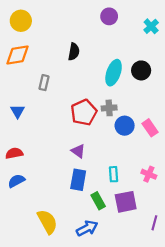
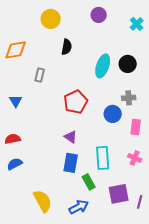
yellow circle: (21, 21) -> (51, 19), moved
gray cross: (109, 108) -> (129, 98), moved
pink rectangle: (150, 128) -> (136, 127), moved, turned 42
cyan rectangle: (114, 174) -> (103, 158), size x1.6
purple square: (126, 202) -> (119, 194), moved

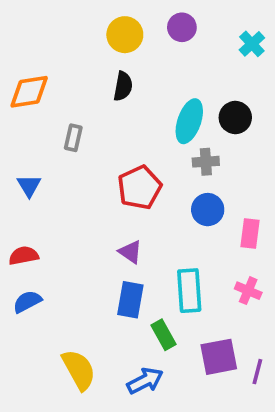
yellow circle: (51, 19) -> (125, 35), moved
gray cross: (129, 98) -> (206, 162), moved

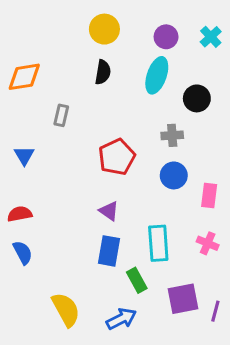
purple circle: (182, 27) -> (166, 37), moved
cyan ellipse: (189, 121) -> (157, 75), moved
blue semicircle: (27, 302) -> (23, 253), turned 90

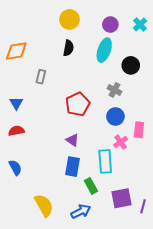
gray cross: (172, 135) -> (114, 90), turned 32
red semicircle: (20, 214) -> (16, 131), moved
pink cross: (208, 243) -> (121, 142), moved, turned 32

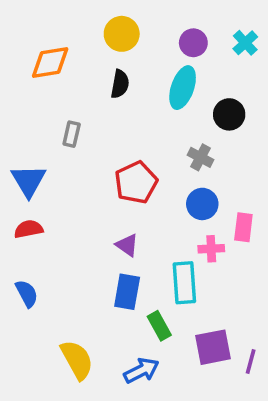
orange diamond: (16, 51) -> (50, 62), moved
blue triangle: (16, 103) -> (29, 181), size x1.5
pink cross: (121, 142) -> (211, 249), turned 32

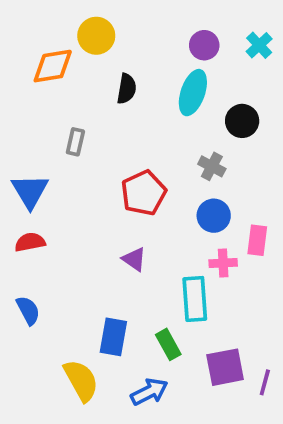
yellow circle: (122, 34) -> (96, 36), moved
blue rectangle: (127, 292) -> (113, 337), moved

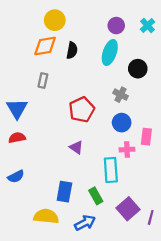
orange diamond: (53, 66) -> (45, 46), moved
blue semicircle: (28, 310) -> (16, 176), turned 91
purple square: (225, 367) -> (128, 209), turned -30
yellow semicircle: (81, 380) -> (46, 216), turned -55

